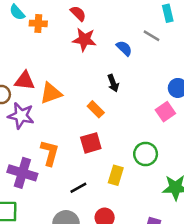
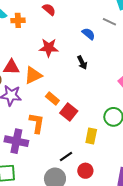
red star: (84, 40) -> (49, 48), moved
orange rectangle: (96, 109) -> (52, 99), moved
red square: (91, 143) -> (69, 112), turned -30
black line: (78, 188) -> (66, 156), moved

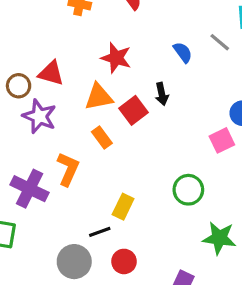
orange triangle: (33, 75) -> (99, 97), moved
red square: (69, 112) -> (133, 110), moved
yellow rectangle: (91, 136) -> (123, 207), moved

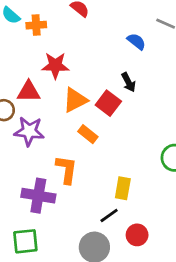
red star: (116, 58) -> (55, 65), moved

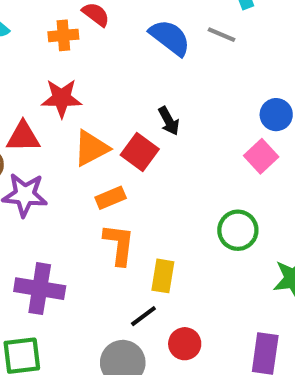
orange cross: (36, 25) -> (63, 35), moved
blue semicircle: (136, 41) -> (170, 38), moved, size x1.5
orange rectangle: (88, 134) -> (111, 198), turned -60
orange L-shape: (66, 169) -> (119, 244), moved

